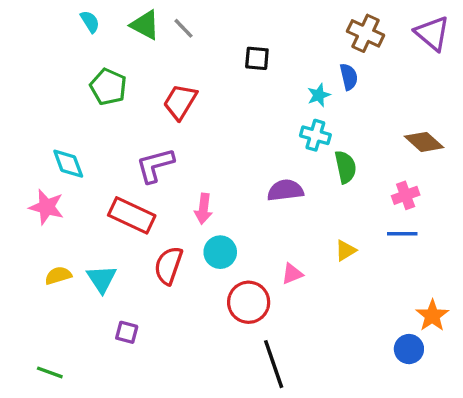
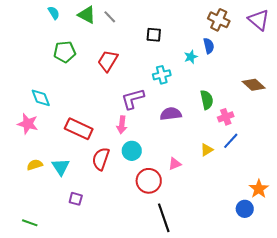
green pentagon: (108, 87) -> (65, 52), turned -30
cyan cross: (315, 135) -> (162, 75), moved, turned -30
purple L-shape: (155, 165) -> (133, 99), moved
pink cross: (406, 195) -> (226, 117), moved
blue line: (402, 234) -> (231, 141), moved, turned -48

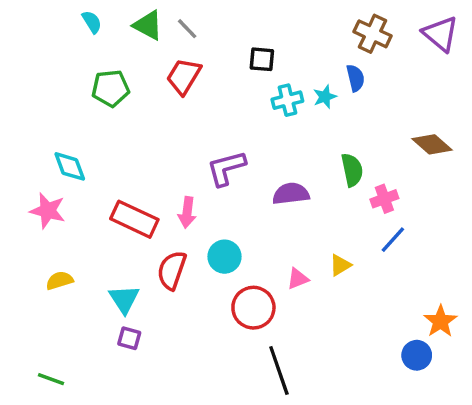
red trapezoid: (108, 61) -> (184, 76), moved
cyan cross: (162, 75) -> (287, 100), moved
pink arrow: (122, 125) -> (187, 212), moved
yellow triangle: (207, 150) -> (340, 265), moved
cyan triangle: (61, 167) -> (124, 299), moved

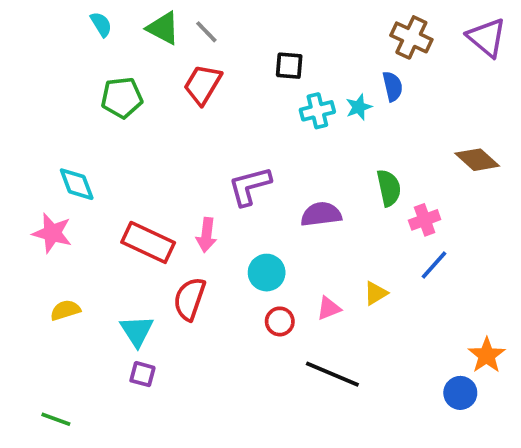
cyan circle: (225, 257) -> (267, 273), moved
red circle: (253, 308) -> (280, 321), moved, size x0.6
black line: (279, 371) -> (332, 374), moved, turned -48

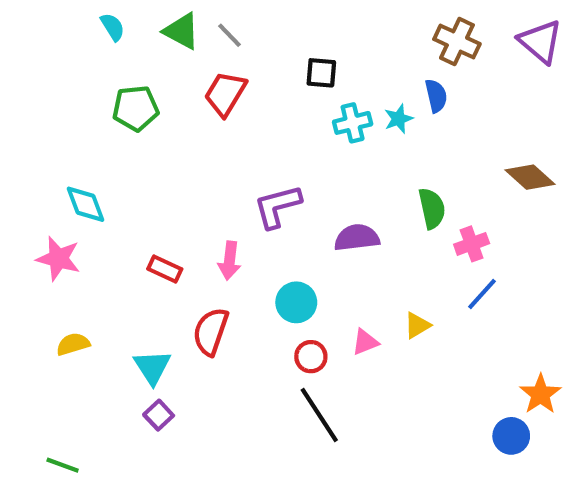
red rectangle: (148, 242) -> (165, 269), size x0.6
purple square: (142, 374) -> (159, 415), turned 32
black line: (332, 374) -> (319, 415), moved, turned 34

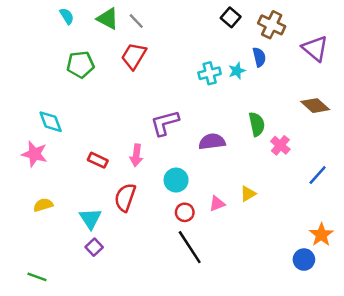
purple triangle: (540, 42) -> (315, 48), moved
black square: (321, 73) -> (231, 17), moved, turned 36
pink cross: (472, 244) -> (280, 145), turned -30
blue line: (482, 294) -> (318, 175), moved

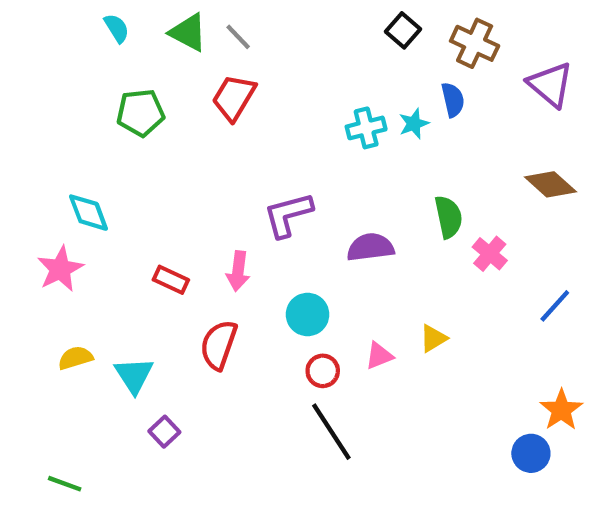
pink star: (34, 154) -> (60, 269), turned 30
cyan triangle: (90, 219) -> (134, 375), moved

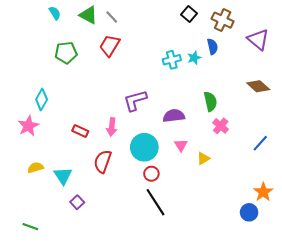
cyan diamond: (88, 213) -> (42, 99), turned 50
pink cross: (490, 254) -> (221, 126), moved
cyan circle: (308, 314) -> (144, 147), size x1.4
pink triangle: (379, 356) -> (181, 145), moved, turned -40

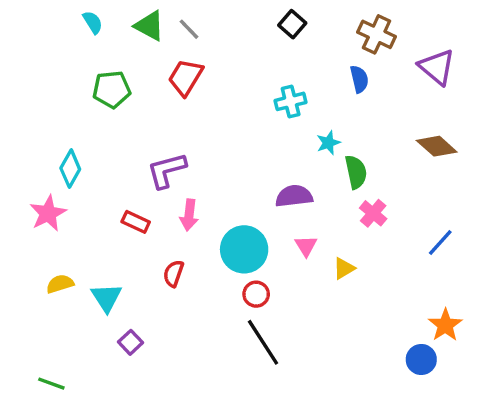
black square: (189, 14) -> (292, 24), moved
cyan star: (194, 58) -> (328, 143), moved
purple L-shape: (135, 100) -> (167, 170), moved
red semicircle: (103, 161) -> (174, 273), size x0.7

